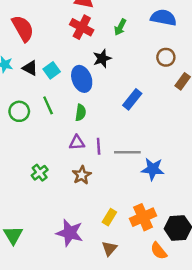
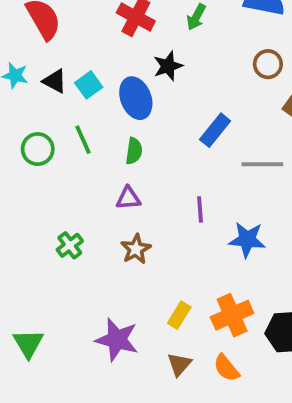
purple line: (99, 146) -> (200, 209), moved
gray line: (127, 152) -> (262, 164), moved
orange semicircle: (159, 251) -> (226, 368), moved

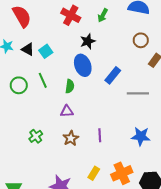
blue ellipse: (136, 98) -> (83, 65), moved
purple line: (200, 209) -> (100, 135), moved
blue star: (247, 240) -> (141, 136), moved

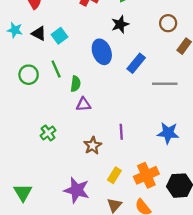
black star: (88, 41) -> (120, 24), moved
green semicircle: (70, 86) -> (75, 84), moved
brown star: (71, 138) -> (93, 146), moved

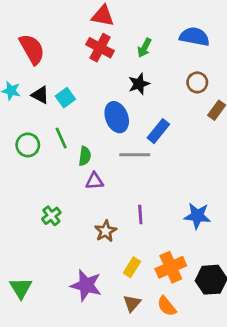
gray line: (165, 84) -> (135, 155), moved

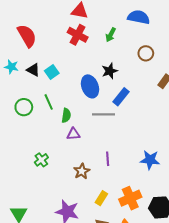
blue semicircle: (194, 37) -> (139, 17), moved
brown circle: (197, 82) -> (146, 53), moved
black star: (139, 84) -> (110, 71), moved

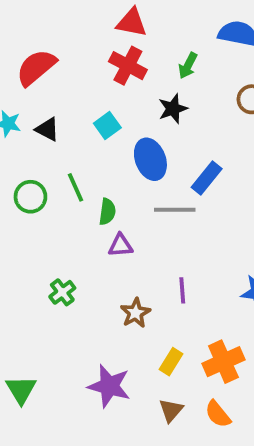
red semicircle: (27, 36) -> (36, 67), turned -100
black star: (110, 71) -> (173, 109), moved
cyan square: (52, 72) -> (107, 126), moved

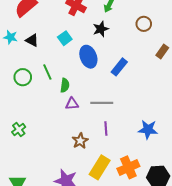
gray line: (175, 210) -> (102, 103), moved
green cross: (62, 292) -> (19, 129), moved
yellow rectangle: (171, 362) -> (100, 167), size x1.6

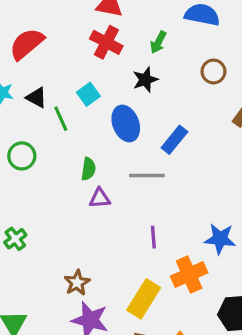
green line: (47, 72) -> (61, 119), moved
gray line: (102, 103) -> (147, 175), moved
brown star: (80, 141) -> (77, 283), moved
orange cross: (128, 167) -> (189, 275), moved

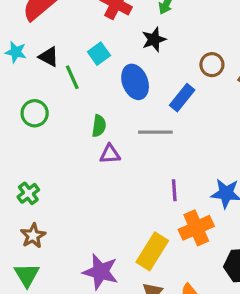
brown circle: (213, 71) -> (212, 65), moved
purple line: (153, 237) -> (174, 190), moved
brown star: (77, 283) -> (33, 236), moved

